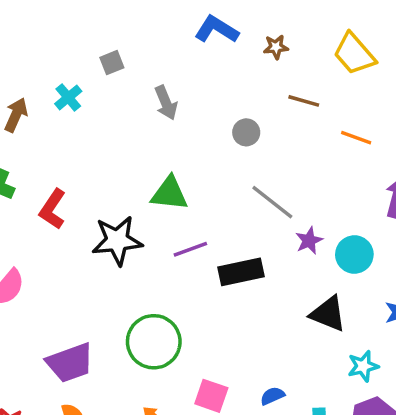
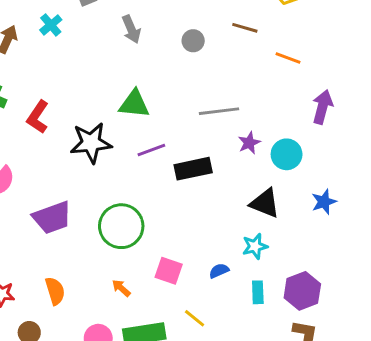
gray circle: (246, 132) -> (193, 41), moved
gray line: (272, 202) -> (219, 111), turned -45
purple trapezoid: (70, 363) -> (52, 218), moved
cyan star: (363, 366) -> (255, 246), moved

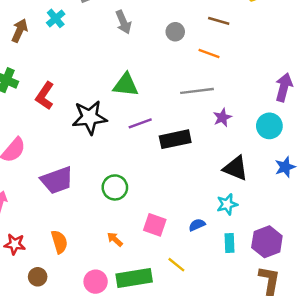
orange line: (288, 58) -> (209, 53), moved
cyan circle: (287, 154) -> (269, 126), moved
green circle: (121, 226) -> (115, 187), size x0.7

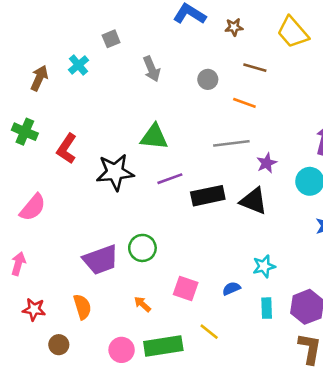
purple star: (222, 117) -> (267, 163), moved
black triangle: (236, 168) -> (254, 201), moved
purple trapezoid: (57, 180) -> (101, 260), moved

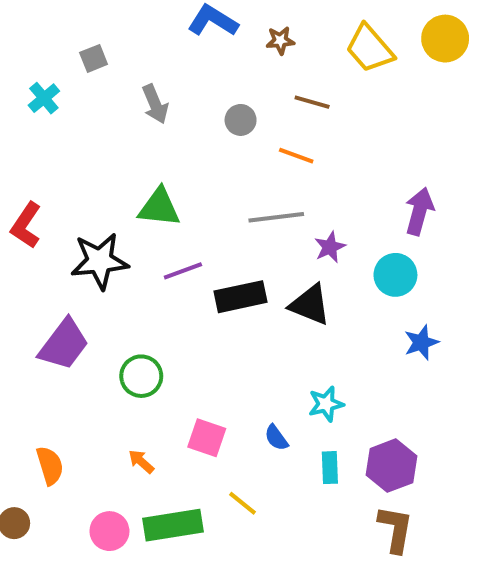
purple trapezoid: (101, 260) -> (64, 344), moved, turned -33
blue semicircle: (231, 288) -> (276, 438), turned -102

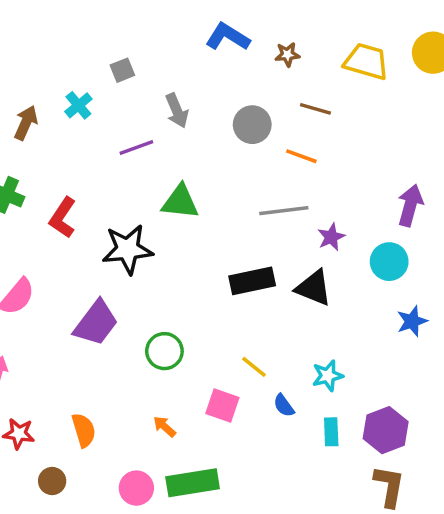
yellow trapezoid: (370, 48) -> (366, 61), turned 147
gray circle: (241, 120) -> (252, 125), size x1.4
purple line: (183, 271) -> (136, 147), moved
yellow line: (243, 503) -> (254, 367), moved

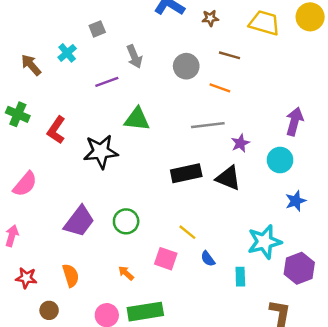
brown arrow: (26, 123) -> (31, 65), turned -65
purple trapezoid: (96, 323) -> (79, 221), moved
cyan star: (328, 376) -> (264, 242), moved, size x1.6
purple hexagon: (386, 430) -> (299, 268), moved

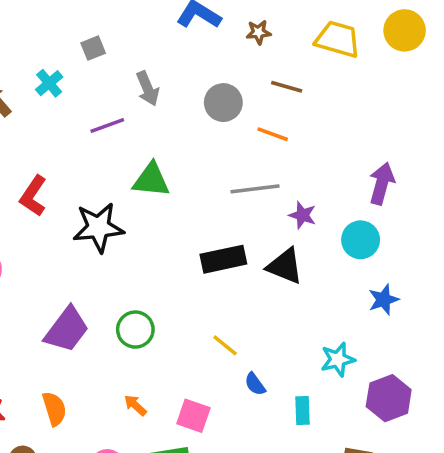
purple star: (240, 143) -> (303, 215), turned -30
cyan star: (264, 242) -> (338, 359), size x0.7
pink square: (166, 259) -> (193, 416), moved

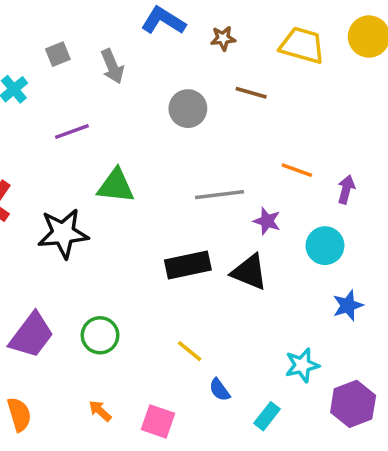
gray arrow: (148, 88) -> (112, 66), moved
orange line: (273, 134) -> (297, 170), moved
purple arrow: (382, 183) -> (346, 189), size x0.7
cyan rectangle: (303, 410) -> (267, 416), turned 40

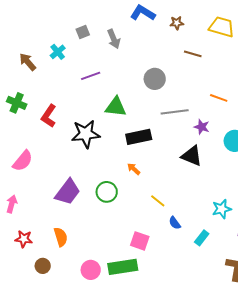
gray circle: (188, 109) -> (155, 79), moved
black rectangle: (188, 265) -> (139, 137), moved
orange arrow: (100, 411) -> (134, 169), moved

